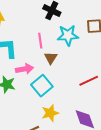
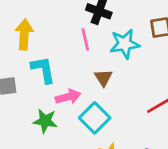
pink line: (40, 41) -> (85, 39), moved

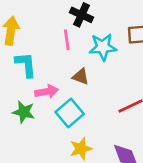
brown triangle: (103, 78) -> (81, 77), turned -42

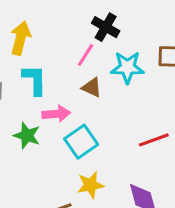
pink line: (67, 40) -> (86, 55), turned 36
brown triangle: (81, 77) -> (92, 87), moved

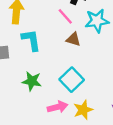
pink line: (86, 55) -> (65, 16), turned -66
pink arrow: (56, 114) -> (58, 107), moved

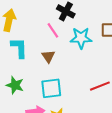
brown triangle: (73, 39) -> (48, 56), moved, turned 32
cyan square: (72, 80) -> (51, 88), turned 30

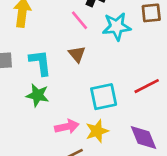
cyan L-shape: (19, 48) -> (40, 63), moved
cyan square: (51, 88) -> (104, 97), moved

